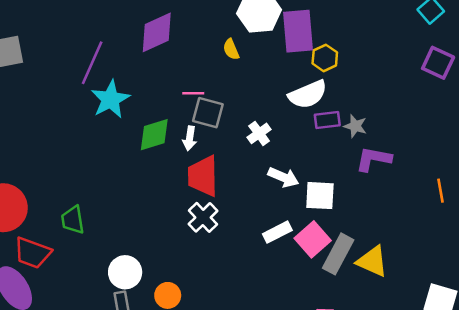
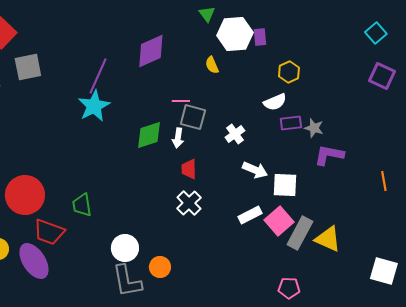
purple rectangle: (298, 31) -> (260, 37), moved, size x0.5
white semicircle: (308, 94) -> (275, 102), size x0.7
cyan star: (110, 99) -> (94, 106), moved
red trapezoid: (203, 176) -> (189, 169), size x0.6

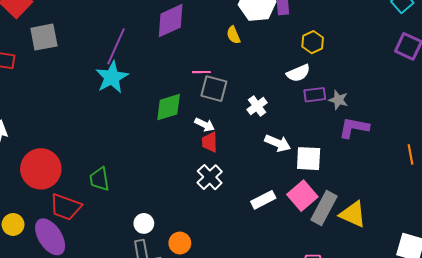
white arrow: (178, 138) -> (205, 125), moved, turned -72
white rectangle: (250, 215) -> (263, 200), moved
white circle: (125, 248) -> (144, 223), size x0.7

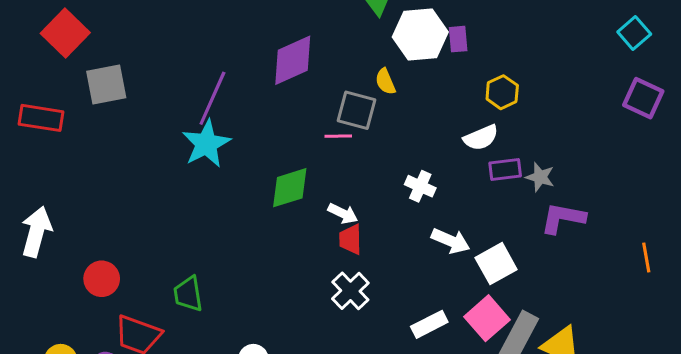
gray square: (214, 89) -> (357, 110), moved
white cross: (257, 106) -> (420, 186), turned -30
white square: (309, 159) -> (496, 264), turned -32
red circle: (41, 169) -> (102, 279), size x0.6

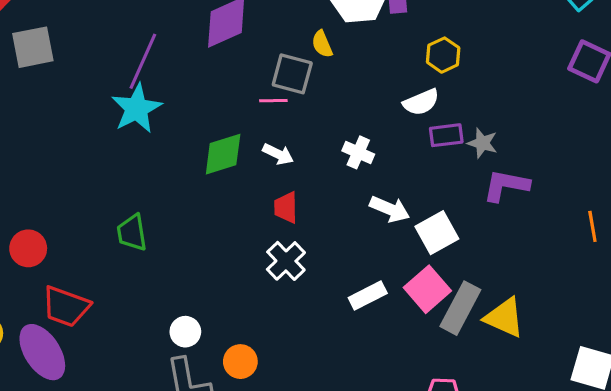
white arrow: (343, 214) -> (278, 154), moved
green trapezoid: (188, 294) -> (132, 233), moved

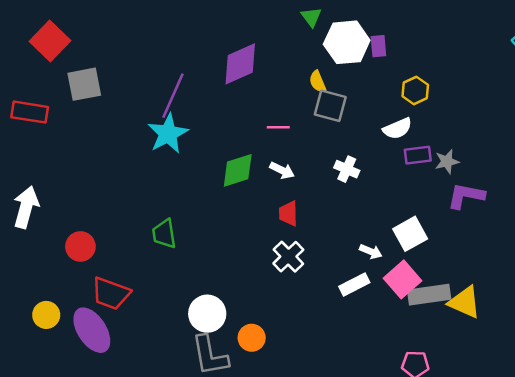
gray square: (292, 74) -> (330, 106), moved
gray star: (482, 143) -> (447, 162), turned -30
white arrow: (390, 209) -> (371, 252), moved, size x0.7
gray rectangle: (460, 308) -> (429, 295), turned 54
white circle: (185, 332) -> (207, 314), size x1.5

